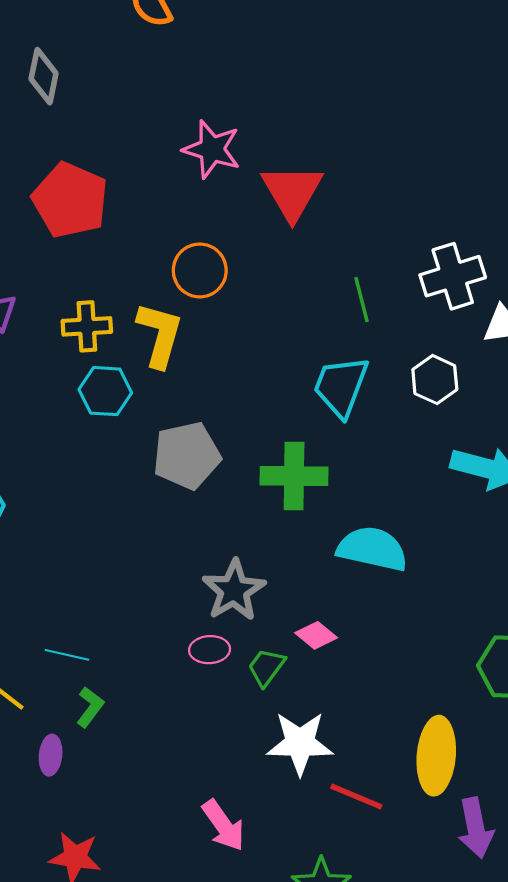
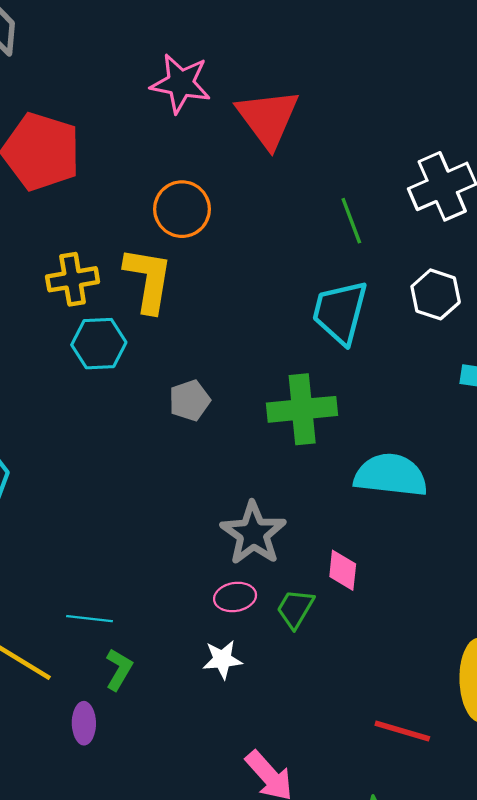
gray pentagon: (187, 456) -> (190, 400), size x0.6
pink diamond: (316, 635) -> (343, 570), turned 63
white star: (300, 743) -> (222, 659), moved, size x0.6

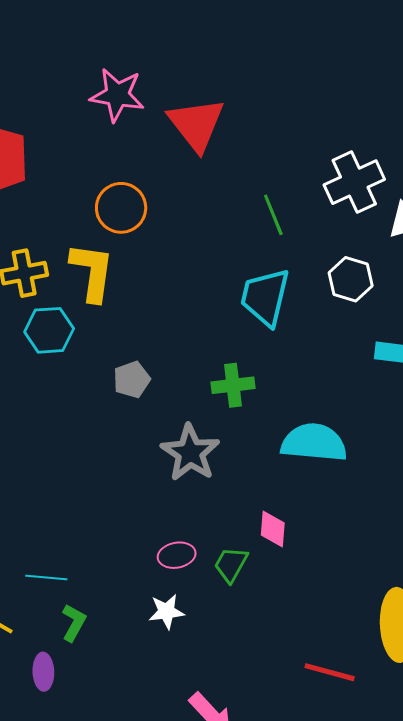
green cross: (302, 409) -> (233, 385), size x0.7
gray star: (253, 533) -> (190, 453), moved

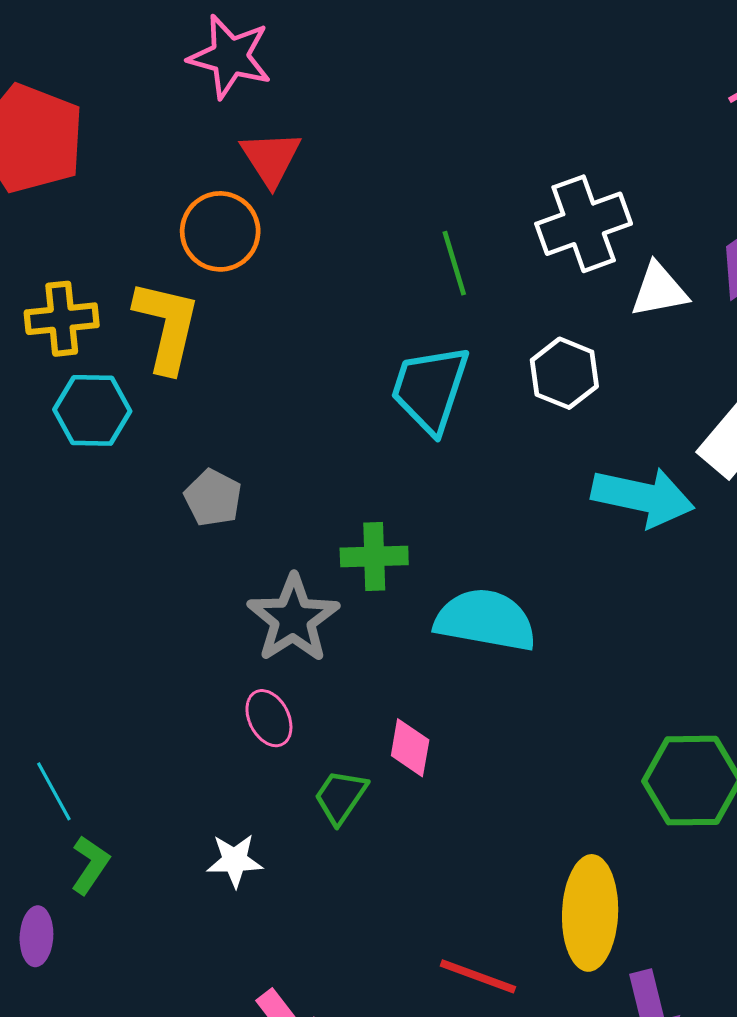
red triangle: (196, 124) -> (271, 158), moved, size x0.7
gray pentagon: (132, 380) -> (213, 498), turned -30
green cross: (233, 385) -> (374, 556), moved
pink ellipse: (177, 555) -> (269, 718), moved, turned 69
cyan line: (46, 578) -> (54, 791), turned 51

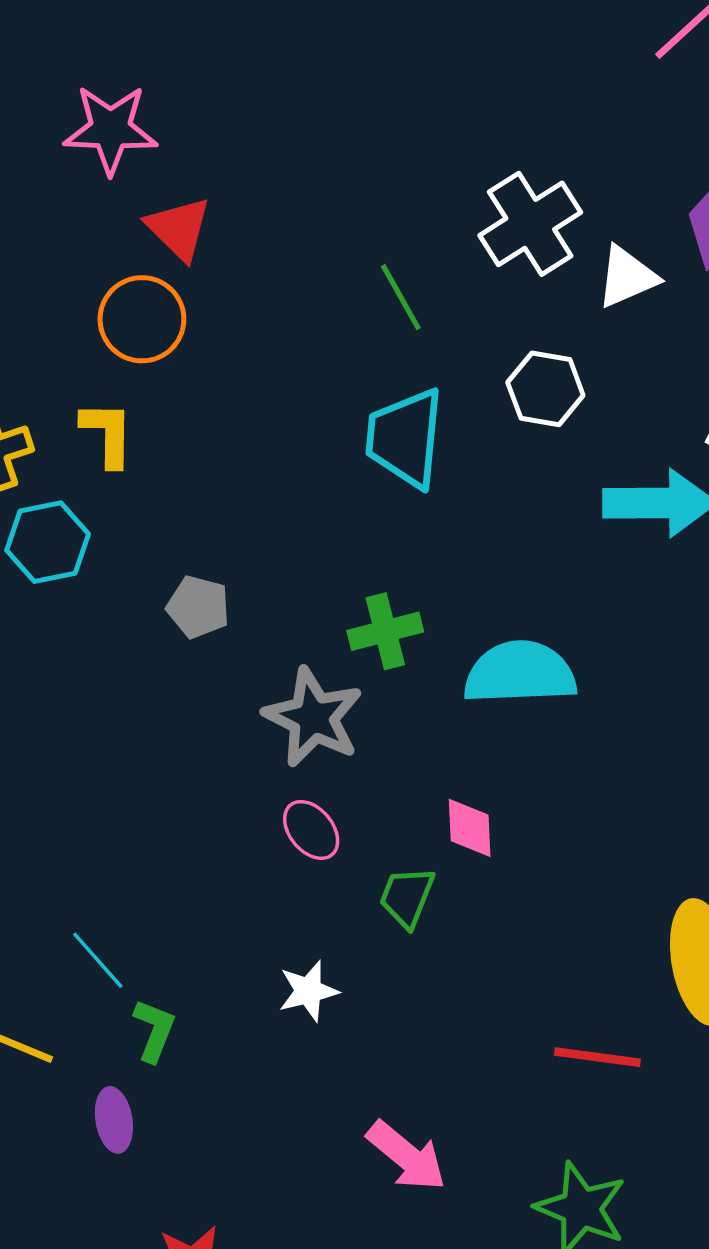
yellow L-shape: (167, 326) -> (107, 434), size x0.7

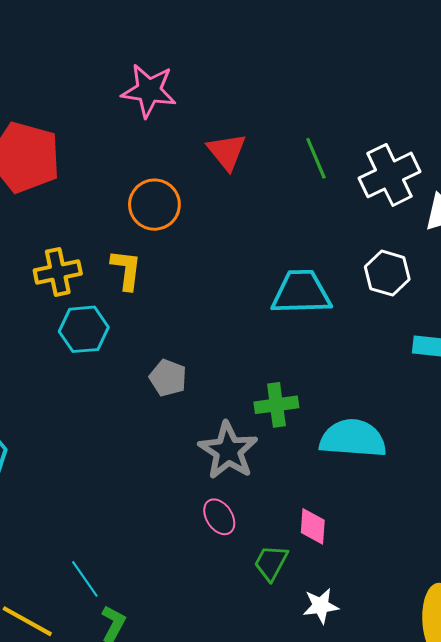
red triangle: (179, 229) -> (227, 152), moved
green line: (401, 297) -> (316, 158), moved
cyan trapezoid: (405, 438) -> (301, 292), turned 76
white star: (308, 991) -> (321, 606), moved

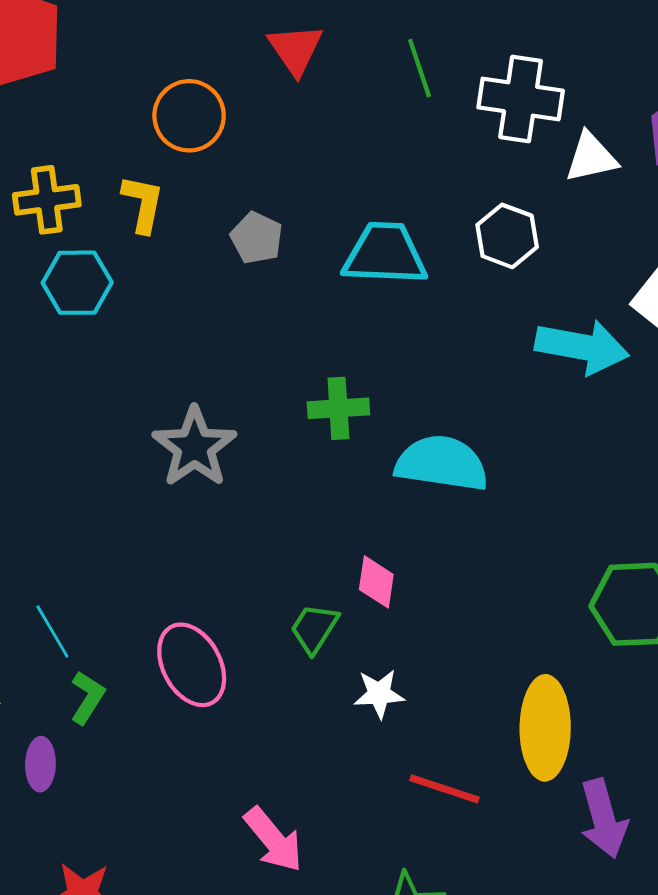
white cross: (390, 175) -> (521, 99), turned 30
gray pentagon: (168, 378) -> (257, 238), moved
gray star: (228, 451) -> (195, 447), moved
pink ellipse: (219, 517) -> (192, 665), moved, size x1.6

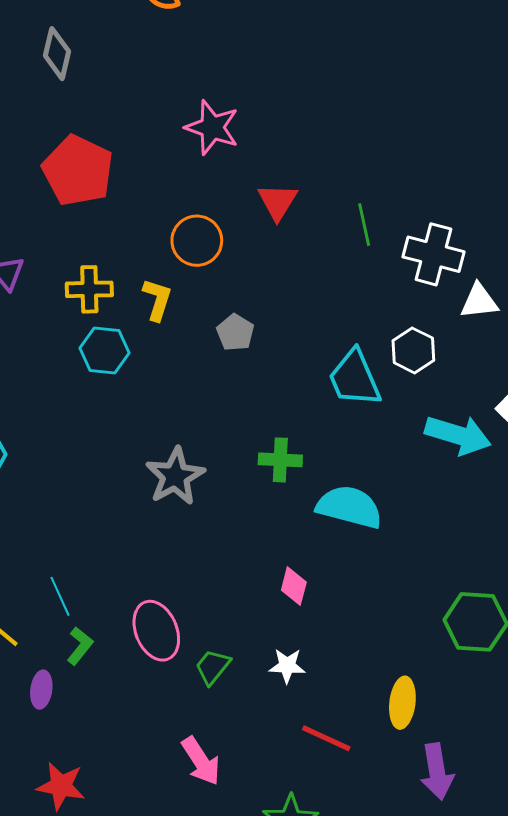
cyan trapezoid: (385, 254) -> (355, 378), moved, turned -122
green trapezoid: (314, 628) -> (213, 667), moved
yellow ellipse: (545, 728) -> (402, 703), size x0.7

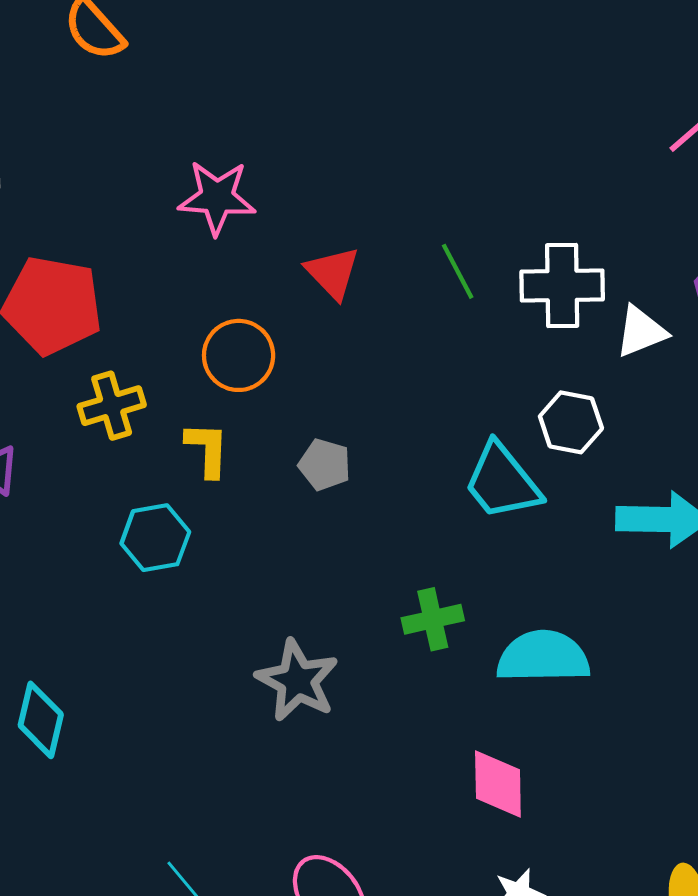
yellow cross: (89, 289) -> (112, 406), moved
pink diamond: (294, 586) -> (498, 784), size x1.4

